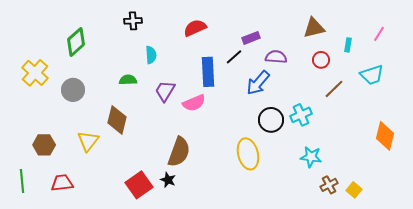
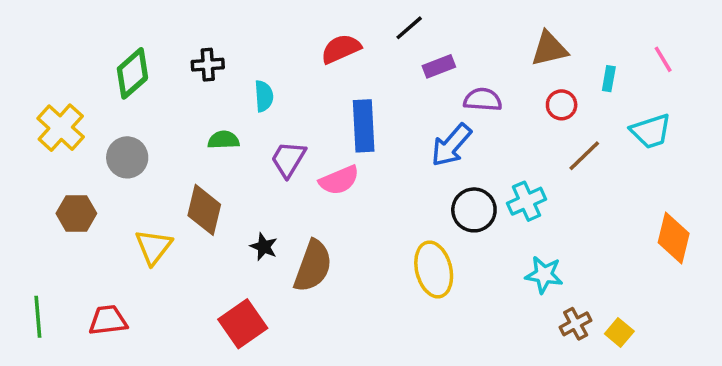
black cross: (133, 21) -> (208, 65), moved
pink line: (379, 34) -> (663, 59), turned -63
black line: (234, 57) -> (409, 28), moved
brown hexagon: (44, 145) -> (76, 213), moved
black star: (168, 180) -> (264, 247), moved

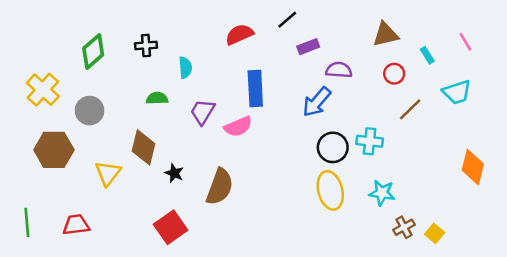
cyan rectangle: (609, 79) -> (427, 55), turned -42
cyan cross: (526, 201) -> (370, 141), turned 30
brown hexagon: (76, 213) -> (54, 150), size x1.4
black star: (264, 247) -> (174, 173), moved
yellow ellipse: (434, 269) -> (330, 190), moved

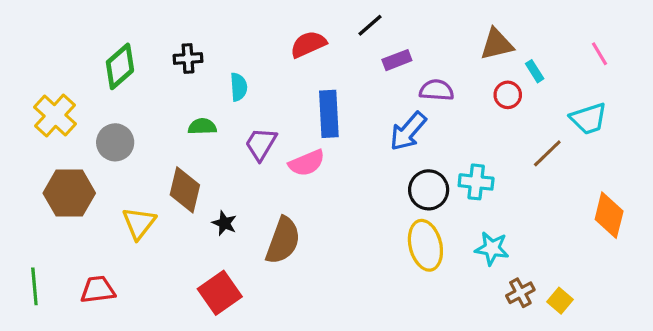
cyan rectangle: (427, 55) -> (535, 71), moved
brown line: (410, 109) -> (547, 153), moved

